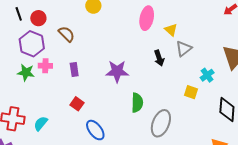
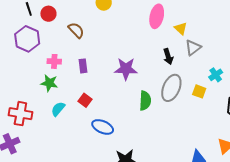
purple hexagon: (32, 44) -> (27, 39), moved
green star: (26, 72) -> (49, 83), moved
gray ellipse: (161, 123) -> (171, 88), moved
cyan semicircle: (41, 124) -> (58, 109), moved
blue ellipse: (95, 130) -> (103, 127), turned -30

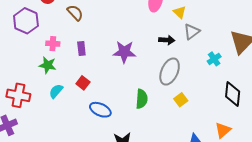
black arrow: (168, 56) -> (167, 40), turned -70
yellow square: (199, 91) -> (181, 100), moved, turned 32
green semicircle: (145, 101) -> (142, 99), moved

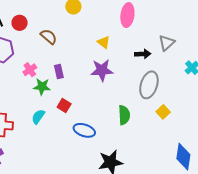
yellow triangle: (180, 12) -> (104, 42), moved
pink cross: (53, 44) -> (30, 70), turned -32
green star: (48, 65) -> (42, 87), moved

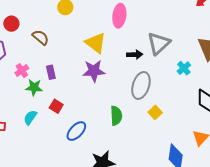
yellow triangle: (104, 42) -> (96, 43), size x1.6
gray triangle: (167, 43) -> (159, 43), size x1.4
blue ellipse: (84, 130) -> (76, 131), turned -65

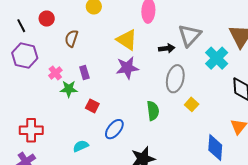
red circle: (11, 24) -> (47, 19), moved
brown semicircle: (41, 37) -> (71, 38), turned -108
cyan cross: (184, 68) -> (217, 58), size x1.6
cyan semicircle: (30, 117) -> (81, 146), moved, turned 35

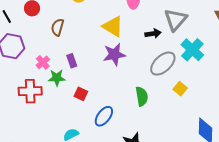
cyan cross: (217, 58) -> (192, 50), moved
gray ellipse: (175, 79) -> (163, 64), turned 36
red cross: (31, 130) -> (30, 91), moved

